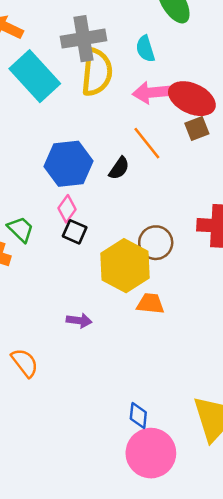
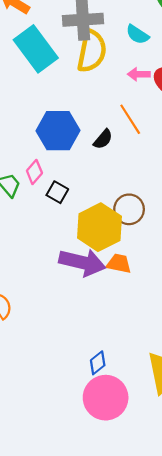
cyan semicircle: (145, 49) -> (137, 34), turned -45
pink arrow: (151, 93) -> (139, 74), size x0.7
pink diamond: (67, 209) -> (34, 172), moved
purple arrow: (79, 321) -> (82, 262), moved, size x2.0
blue diamond: (138, 416) -> (98, 363), turned 40

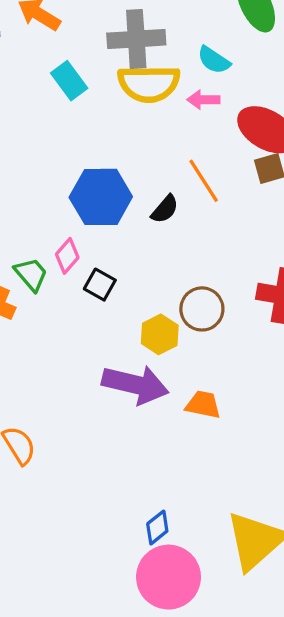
cyan rectangle: (36, 49) -> (69, 81), size x0.6
yellow semicircle: (92, 51) -> (149, 84), turned 78
pink arrow: (139, 74) -> (203, 100), moved
yellow hexagon: (99, 227) -> (160, 334), size x0.6
orange trapezoid: (119, 264) -> (203, 405), moved

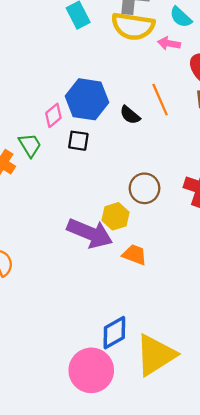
black semicircle: (165, 209) -> (130, 115), turned 80
pink diamond: (67, 256) -> (53, 115), moved
black square: (100, 285) -> (78, 141), moved, turned -30
yellow hexagon: (160, 334) -> (115, 216), moved
blue diamond: (157, 527) -> (114, 333), moved, size x1.4

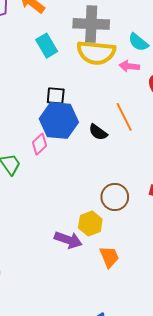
pink diamond: (53, 115) -> (40, 144), moved
black square: (78, 141) -> (56, 96), moved
purple arrow: (90, 233) -> (68, 240), size x0.7
orange trapezoid: (135, 255) -> (109, 257), turned 50

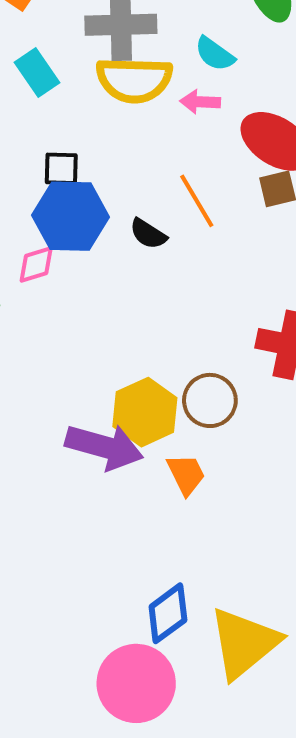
pink diamond: (40, 144) -> (36, 264), turned 30
brown circle: (115, 197) -> (210, 400), moved
yellow hexagon: (90, 223) -> (145, 412), size x1.4
purple arrow: (68, 240) -> (104, 447), size x1.4

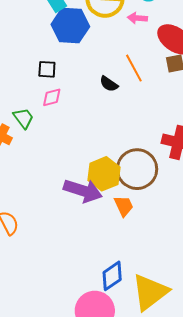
black square: (61, 169) -> (47, 69), moved
blue hexagon: (70, 216) -> (70, 26), moved
brown circle: (210, 400) -> (137, 169), size x1.5

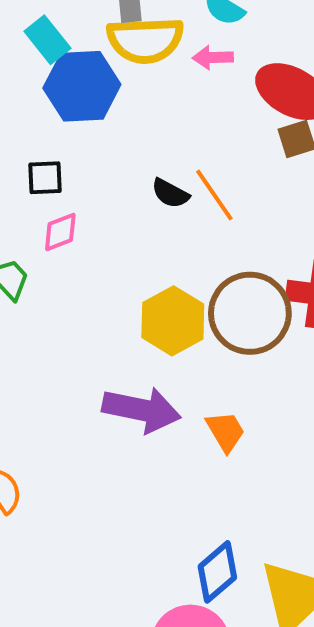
orange line: (134, 68) -> (214, 195), moved
brown circle: (137, 169) -> (250, 313), moved
yellow hexagon: (104, 174) -> (173, 321), moved

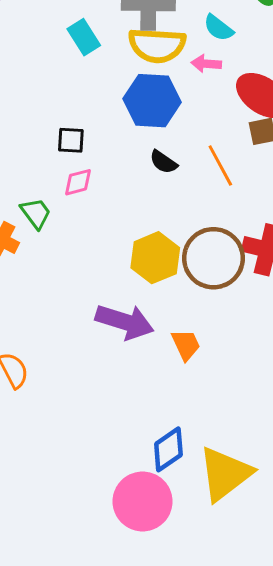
blue hexagon: (82, 86) -> (152, 101), moved
orange line: (214, 195) -> (220, 166), moved

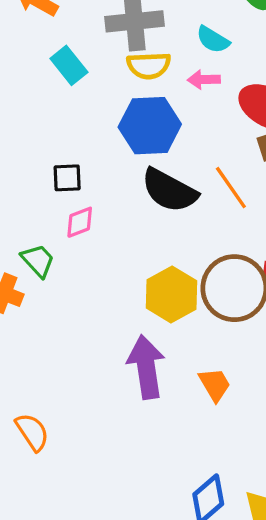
yellow semicircle: (157, 45) -> (149, 66), size x0.7
black semicircle: (163, 162) -> (169, 190), size x1.8
purple arrow: (125, 322) -> (146, 367), turned -110

